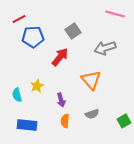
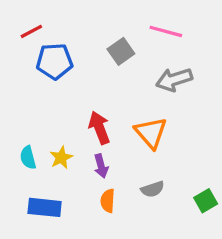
pink line: (115, 14) -> (166, 31), moved
red arrow: (60, 57) -> (99, 128), moved, turned -60
yellow star: (37, 86) -> (61, 158), moved

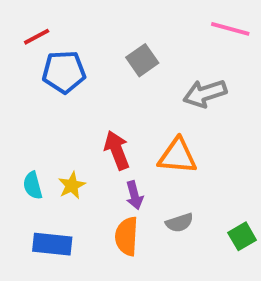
pink line: (166, 31) -> (230, 29), moved
orange triangle: (151, 133) -> (177, 156), turned -44
purple arrow: (101, 166) -> (134, 195), moved
orange semicircle: (108, 201) -> (127, 236), size x1.4

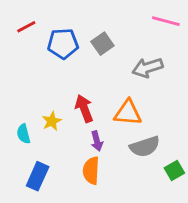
blue pentagon: (64, 72) -> (63, 44), moved
yellow star: (72, 185) -> (52, 121), moved
gray semicircle: (179, 223) -> (145, 147), moved, size x1.5
blue rectangle: (52, 244) -> (38, 176), turned -72

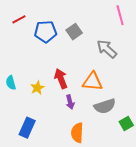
pink line: (166, 21) -> (120, 15), turned 60
gray arrow: (148, 68) -> (107, 49), turned 60
cyan semicircle: (23, 134) -> (11, 83), moved
orange semicircle: (91, 171) -> (77, 133), moved

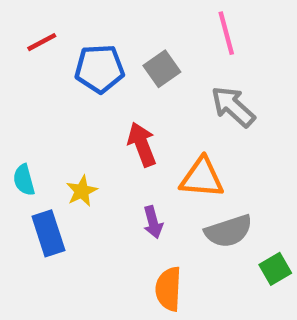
pink line: (120, 15) -> (226, 33), moved
red arrow: (61, 79) -> (142, 144), moved
blue rectangle: (27, 128) -> (48, 233), moved, turned -42

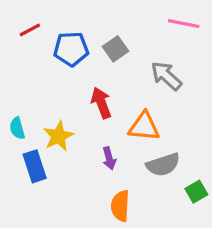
pink line: (226, 33) -> (184, 24), moved, turned -64
yellow star: (82, 191) -> (58, 136), size x1.4

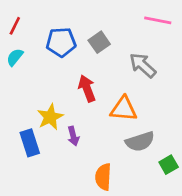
red line: (30, 30) -> (15, 26), moved, turned -36
cyan semicircle: (17, 128) -> (15, 57), moved, turned 54
purple arrow: (109, 158) -> (73, 136), moved

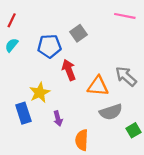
blue pentagon: (61, 42) -> (49, 46), moved
gray arrow: (143, 65) -> (126, 76), moved
purple arrow: (73, 136) -> (58, 118), moved

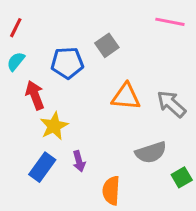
red arrow: (69, 70) -> (35, 95), moved
orange triangle: (98, 86) -> (126, 97), moved
blue rectangle: (23, 113) -> (42, 167), moved, turned 54

